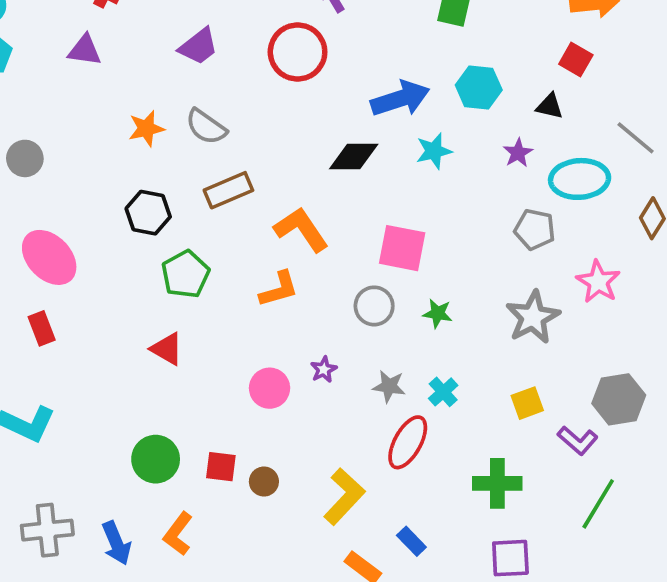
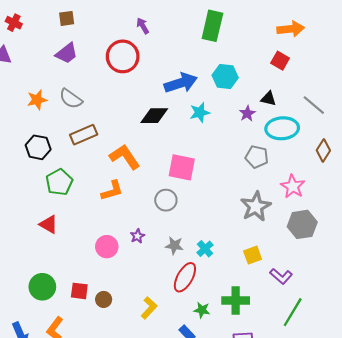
black triangle: (550, 106) -> (268, 99), moved
green star: (438, 313) -> (202, 310), moved
gray hexagon: (619, 399) -> (302, 224), moved
yellow L-shape: (344, 496) -> (149, 308), size x0.7

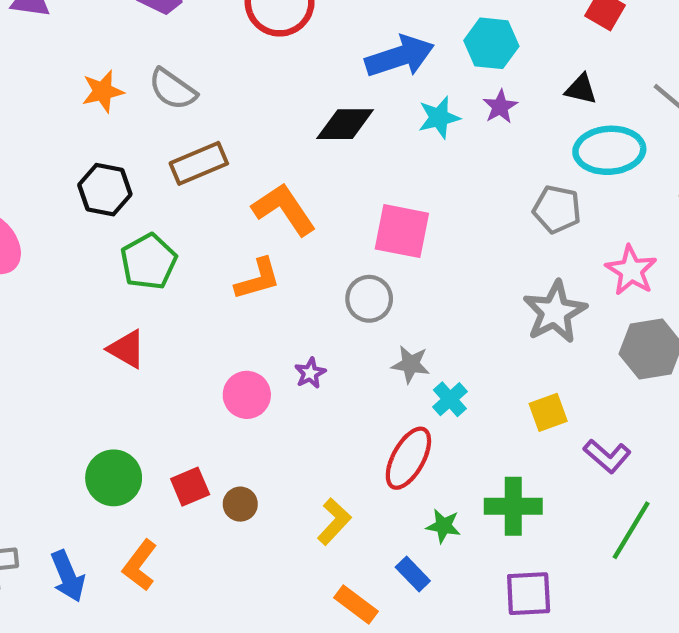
purple star: (247, 114) -> (500, 107), moved
gray star: (174, 246) -> (411, 364), moved
red square: (79, 291) -> (190, 487), turned -30

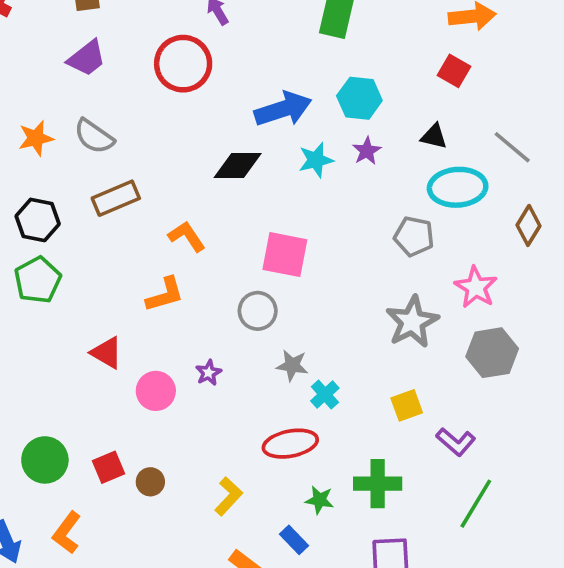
orange L-shape: (284, 209) -> (187, 236), size x0.7
green pentagon: (149, 262) -> (38, 280), moved
red triangle: (127, 349) -> (107, 353), moved
red ellipse: (408, 458) -> (290, 444), turned 50

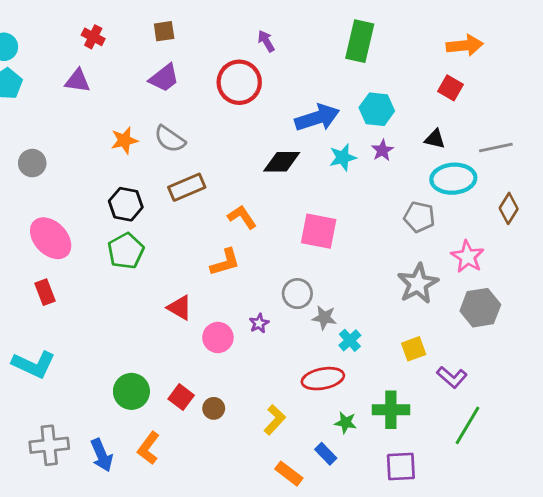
gray line: (512, 147) -> (496, 147), turned -52
gray circle: (258, 311) -> (297, 294), moved
red square: (109, 467) -> (181, 397), turned -30

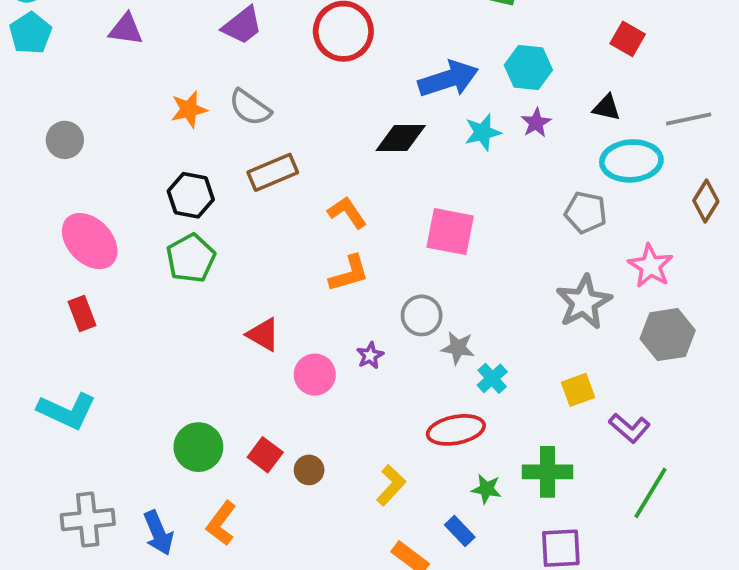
orange L-shape: (225, 262) -> (349, 273), moved

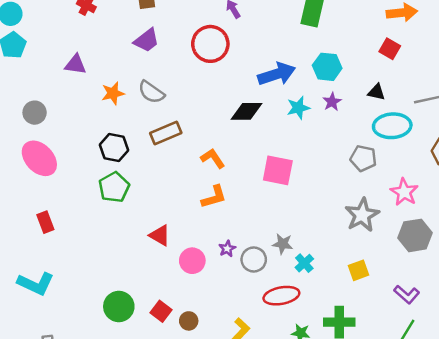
purple triangle: (126, 29) -> (75, 64), moved
pink ellipse: (90, 241) -> (39, 158), moved
gray circle: (422, 315) -> (254, 259), moved
purple L-shape: (630, 428) -> (407, 294), moved

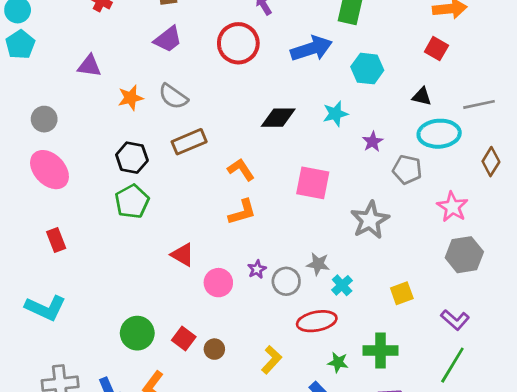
blue arrow: (277, 74) -> (311, 49), moved
purple star: (332, 102) -> (373, 142), moved
gray star: (362, 215) -> (370, 220), moved

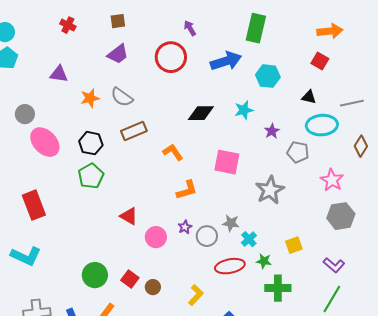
pink ellipse: (49, 170) -> (45, 142), moved
orange L-shape: (242, 212) -> (187, 190), moved
red rectangle: (56, 240) -> (34, 205), size x1.6
green star: (338, 362) -> (264, 261), moved

